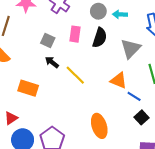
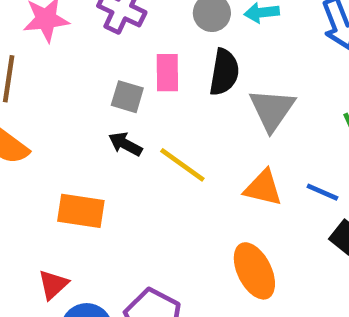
gray square: (48, 41) -> (127, 97), moved
gray triangle: (131, 49) -> (272, 110), moved
orange triangle: (119, 80) -> (263, 188), moved

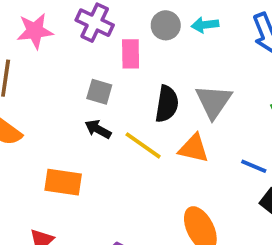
black semicircle: (224, 72) -> (167, 104), moved
pink rectangle: (167, 73) -> (131, 54), moved
orange triangle: (263, 188) -> (194, 148), moved

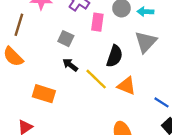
gray square: (99, 92) -> (66, 39), moved
gray triangle: (214, 101) -> (146, 42), moved

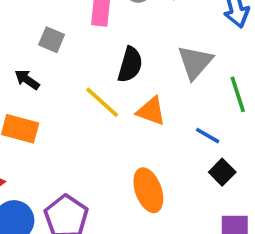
gray triangle: (146, 42) -> (195, 62), moved
black arrow: (70, 65) -> (27, 80), moved

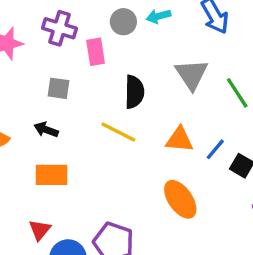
orange triangle: (151, 111) -> (179, 140), moved
blue line: (208, 136) -> (215, 149), moved, turned -65

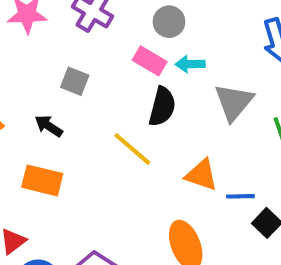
cyan arrow: (158, 16) -> (190, 64), moved
pink rectangle: (96, 52) -> (150, 61), moved, turned -64
blue line: (215, 149) -> (240, 196), turned 35

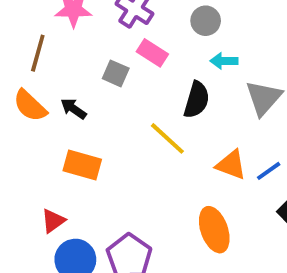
pink rectangle: (150, 61) -> (152, 53), moved
black arrow: (49, 126) -> (73, 109), moved
blue line: (240, 196) -> (269, 171), moved, turned -36

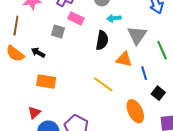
yellow line: (167, 138) -> (103, 84), moved
orange triangle: (231, 165) -> (124, 59), moved
blue line: (269, 171) -> (144, 73), turned -64
orange ellipse: (214, 230) -> (135, 111), moved

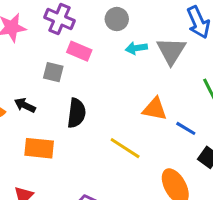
gray triangle: (137, 35) -> (171, 51), moved
black semicircle: (102, 40) -> (76, 113), moved
blue line: (144, 73) -> (186, 128), turned -40

